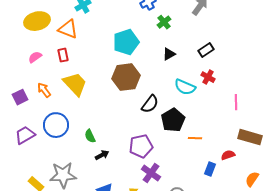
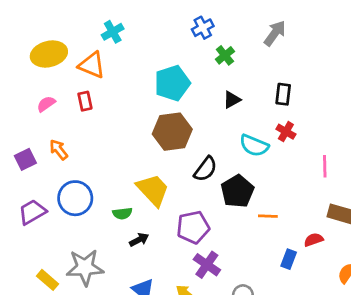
black rectangle: (206, 50) -> (283, 94), turned -49
yellow trapezoid: (75, 84) -> (153, 190), moved
green semicircle: (90, 136) -> (122, 213), turned -72

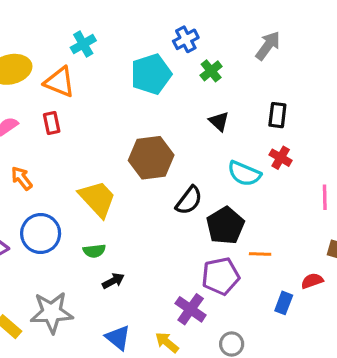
cyan pentagon: (172, 83) -> (151, 74), moved
black triangle: (232, 100) -> (219, 121), turned -48
yellow trapezoid: (153, 190) -> (97, 199), moved
purple pentagon: (193, 227) -> (221, 276), moved

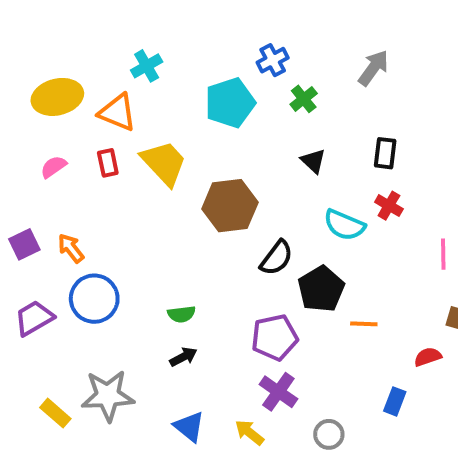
orange arrow: (22, 178) -> (71, 248), moved
yellow trapezoid: (97, 199) -> (164, 163), moved
green semicircle: (94, 251) -> (181, 314), moved
purple pentagon: (221, 276) -> (275, 337), moved
blue rectangle: (284, 303) -> (395, 401), moved

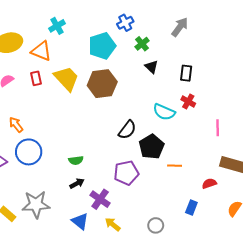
black triangle: (313, 161) -> (151, 67), moved
brown hexagon: (230, 206) -> (102, 84), moved
purple cross: (278, 392) -> (100, 199), moved

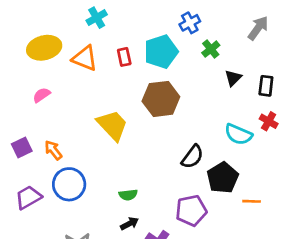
cyan cross: (57, 26) -> (97, 18), moved
black triangle: (151, 67) -> (233, 78), moved, turned 32
red rectangle: (36, 78) -> (124, 57), moved
yellow trapezoid: (66, 78) -> (112, 125), moved

